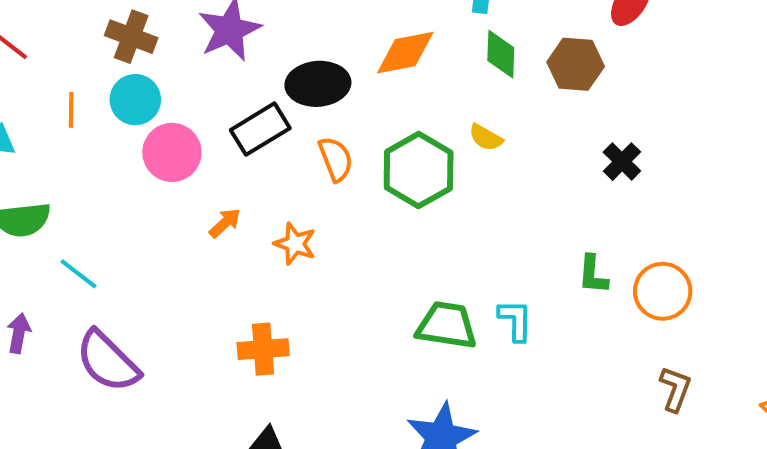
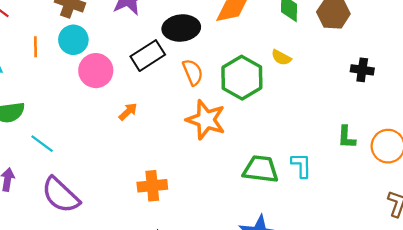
black cross: (622, 162) -> (362, 70), turned -35
orange star: (295, 244) -> (206, 120), moved, size x1.6

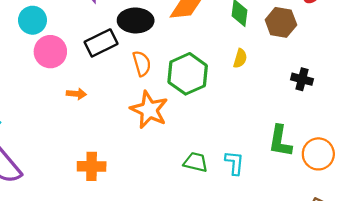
yellow semicircle: (281, 58) -> (240, 58), moved, turned -108
orange arrow: (128, 112) -> (76, 94), turned 42
green L-shape: (347, 137) -> (280, 141), size x1.4
green trapezoid: (261, 169) -> (196, 162), size x0.7

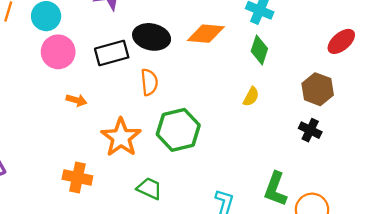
brown hexagon: (281, 22) -> (318, 89), moved
green hexagon: (188, 74) -> (178, 130), moved
orange star: (149, 110) -> (121, 137), moved
green trapezoid: (196, 162) -> (149, 188), moved

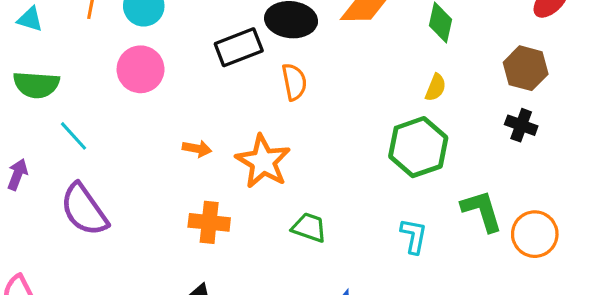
pink circle: (58, 52) -> (141, 69), moved
orange arrow: (76, 100) -> (197, 149), moved
green hexagon: (178, 130) -> (418, 147), moved
green L-shape: (275, 189) -> (482, 211), turned 148

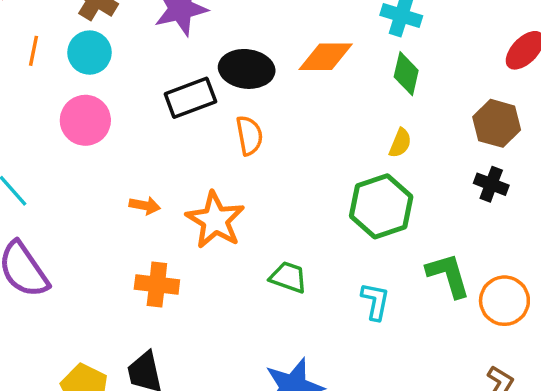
green trapezoid: (309, 227) -> (288, 277), moved

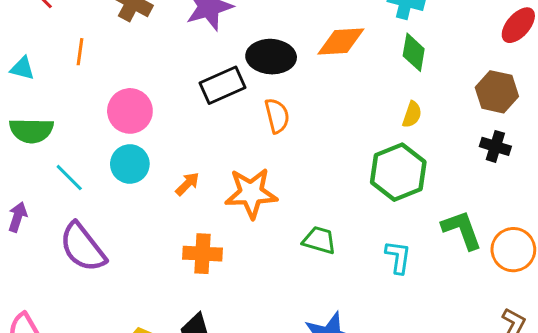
cyan circle: (89, 53) -> (130, 164), moved
orange arrow: (145, 206) -> (187, 184), turned -52
orange star: (215, 220) -> (251, 193), turned -30

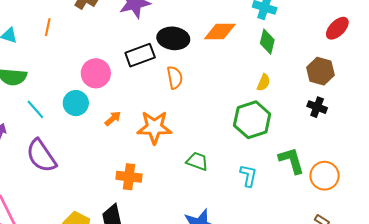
pink circle: (130, 111) -> (96, 73), moved
orange cross: (202, 254) -> (129, 177), moved

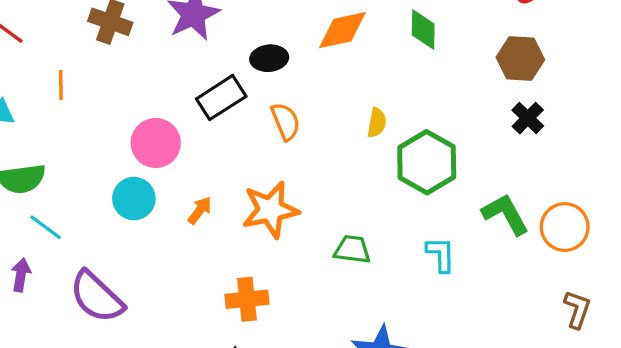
black ellipse: (173, 38) -> (269, 58), size x0.7
yellow semicircle: (264, 82) -> (377, 123), moved
black cross: (317, 107) -> (528, 118), turned 36
cyan line: (35, 109) -> (46, 227), moved

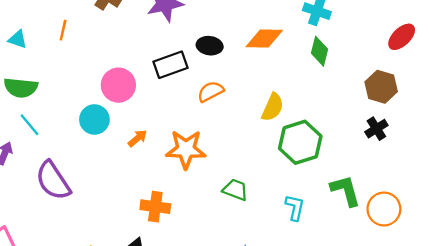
orange semicircle: (286, 121) -> (211, 91), turned -108
yellow semicircle: (377, 123) -> (273, 107), size x1.4

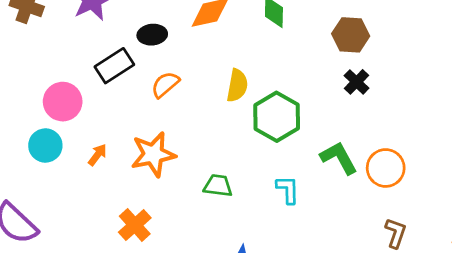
orange cross: (155, 207) -> (135, 225), turned -36

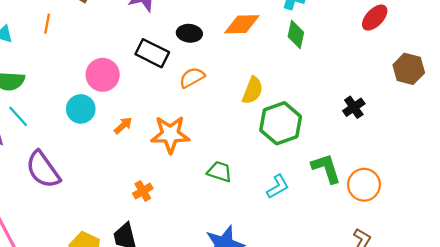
brown hexagon: (351, 35) -> (409, 69), moved
black rectangle: (114, 66) -> (152, 53), turned 48
cyan L-shape: (288, 190) -> (278, 187), turned 50
orange cross: (135, 225) -> (143, 191), size x0.7

